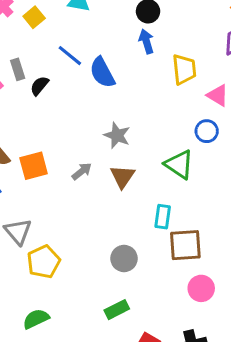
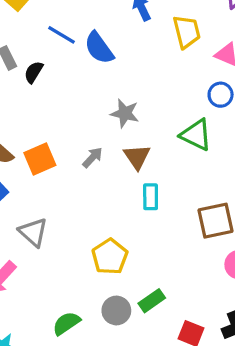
cyan rectangle: (163, 217) -> (151, 197), moved
gray circle: (124, 258) -> (116, 310), moved
yellow pentagon: (44, 262) -> (110, 257), moved

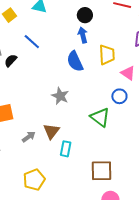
blue semicircle: (99, 48) -> (75, 61), moved
gray arrow: (93, 157) -> (29, 137), moved
brown triangle: (137, 157) -> (51, 131), moved

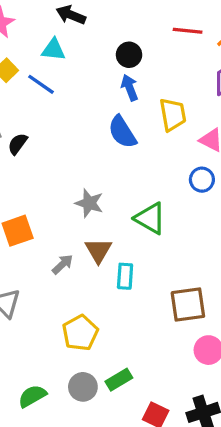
blue line: (32, 42) -> (41, 84), moved
gray star: (60, 96) -> (89, 203), moved
green triangle: (100, 117) -> (150, 218), moved

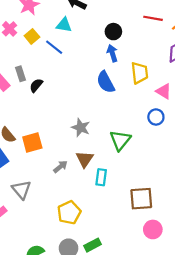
green triangle: (150, 218) -> (120, 140), turned 35

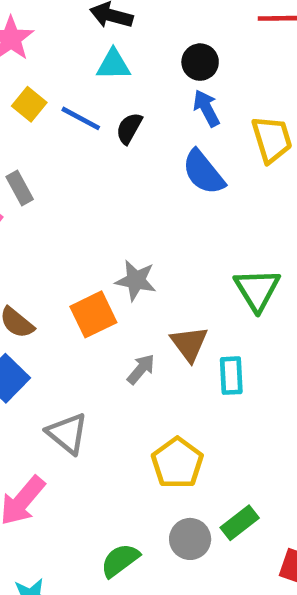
cyan triangle: (64, 25) -> (113, 65), moved
black semicircle: (36, 85) -> (129, 128), moved
gray star: (81, 128) -> (136, 280), moved
orange square: (32, 143) -> (93, 314), moved

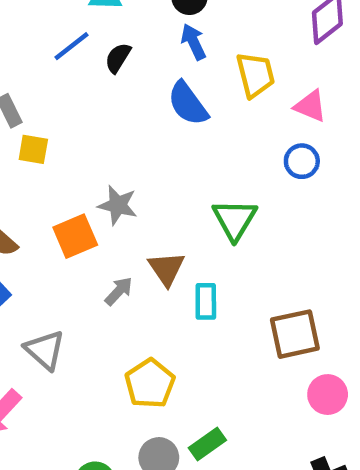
yellow square: (29, 104) -> (33, 149), moved, turned -32
blue line: (81, 118) -> (72, 46), turned -69

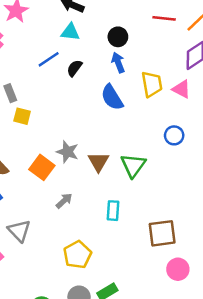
pink triangle: (310, 106) -> (181, 89), moved
orange square: (75, 236) -> (42, 167), turned -35
brown triangle: (167, 269) -> (98, 162), moved

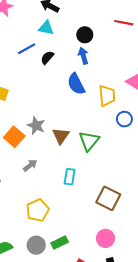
yellow trapezoid: (152, 84) -> (107, 96), moved
brown square: (162, 233) -> (108, 198), turned 30
pink circle: (178, 269) -> (105, 238), moved

